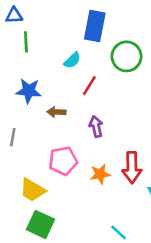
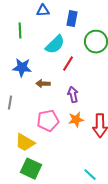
blue triangle: (14, 15) -> (43, 11), moved
blue rectangle: (95, 26) -> (72, 19), size x0.7
cyan semicircle: (72, 60) -> (55, 45), size x1.5
orange star: (100, 174) -> (76, 120), moved

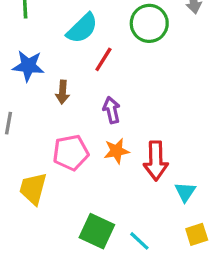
brown arrow: (43, 84) -> (63, 92), turned -88
yellow trapezoid: (25, 143) -> (33, 189), turned 75
green square: (31, 169) -> (97, 231), moved

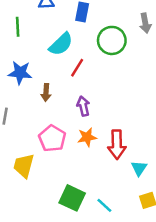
pink pentagon: (71, 153) -> (52, 138), turned -30

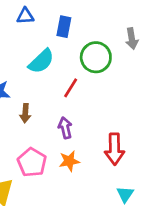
red line: (77, 68) -> (71, 88), moved
red arrow: (117, 145) -> (114, 149), moved

